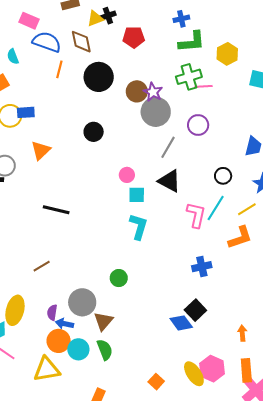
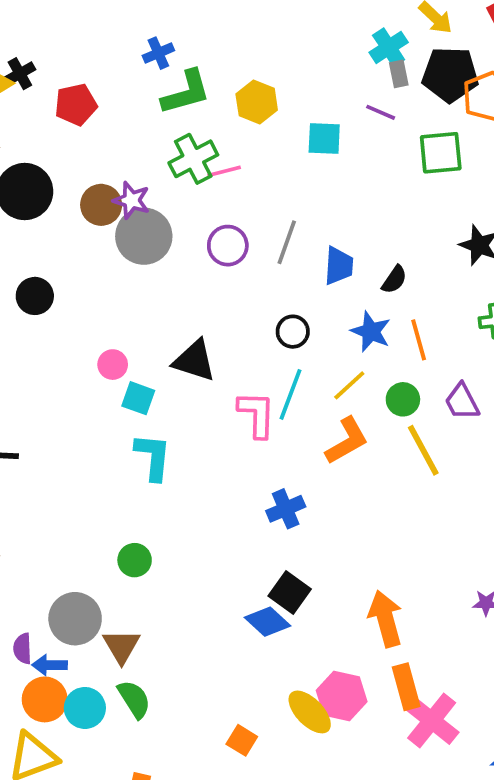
gray line: (168, 147) -> (287, 242), moved
cyan square: (137, 195) -> (138, 398), turned 30
orange arrow: (242, 333) -> (385, 619), size x1.8

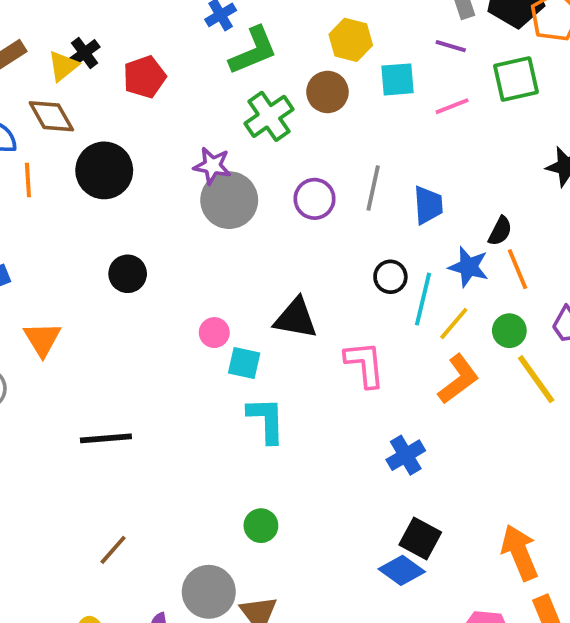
yellow hexagon: (257, 102) -> (351, 40), moved
pink line: (224, 171) -> (452, 106), moved
brown circle: (101, 205) -> (327, 92), moved
black semicircle: (394, 280) -> (500, 231), moved
cyan line: (290, 394) -> (423, 299), moved

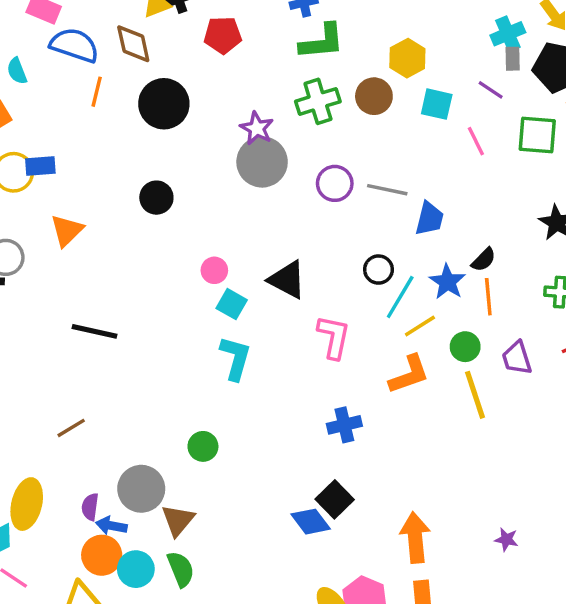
pink line: (452, 106) -> (476, 141), turned 68
gray line: (373, 188) -> (387, 190), turned 72

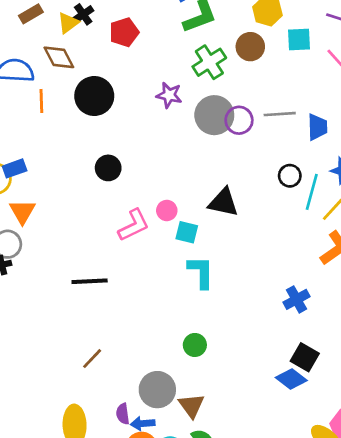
gray circle: (262, 162) -> (214, 115), moved
orange triangle: (67, 230) -> (22, 212), moved
pink L-shape: (334, 337) -> (134, 225), moved, turned 68

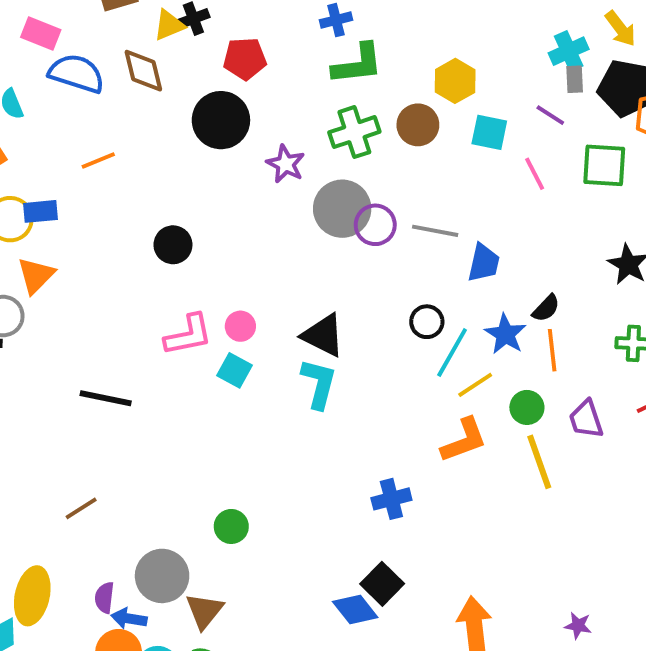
black circle: (94, 96) -> (221, 120), moved
orange line: (41, 101) -> (98, 160), moved, turned 55
cyan square: (187, 232) -> (234, 370), moved
cyan L-shape: (201, 272) -> (319, 384), moved

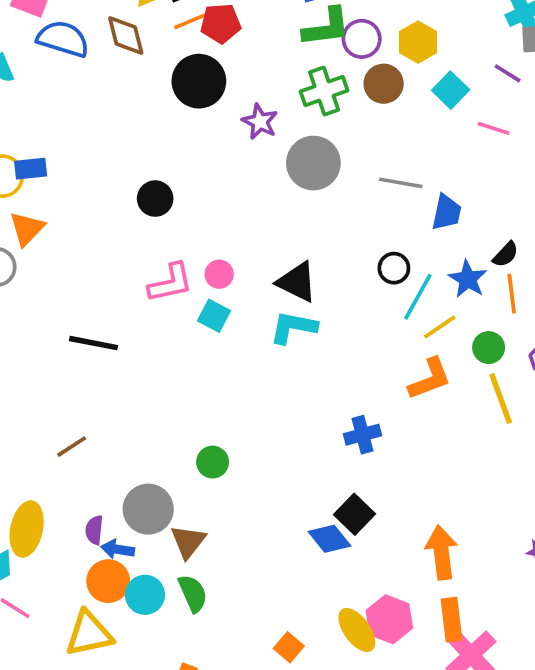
cyan square: (489, 132) -> (451, 90), turned 33
orange line: (98, 160) -> (190, 21), moved
pink line: (535, 174) -> (494, 128), turned -44
purple circle: (375, 225) -> (362, 39), moved
cyan L-shape: (319, 384) -> (293, 327), turned -93

